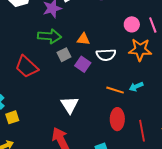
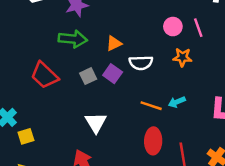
orange triangle: (83, 39) -> (114, 43), turned -32
orange star: (140, 50) -> (182, 57), size x0.7
gray square: (64, 55) -> (88, 76), moved

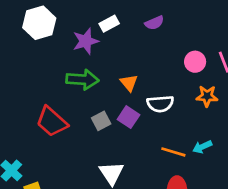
orange triangle: (114, 43) -> (129, 83), turned -42

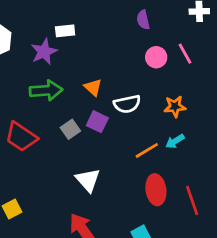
purple semicircle: (154, 23) -> (143, 20), moved, turned 108
white rectangle: (109, 24) -> (65, 31), turned 30
orange star: (207, 96) -> (175, 106), moved
orange line: (173, 152) -> (147, 150), turned -40

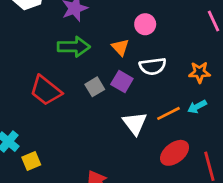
pink circle: (156, 57) -> (145, 24), moved
white triangle: (88, 180) -> (135, 123), moved
red ellipse: (156, 190) -> (175, 153), turned 56

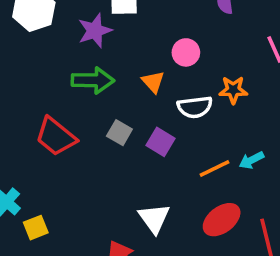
orange star: (199, 72) -> (233, 90), moved
purple square: (122, 81) -> (161, 142), moved
gray square: (95, 87) -> (119, 133), turned -30
white triangle: (135, 123) -> (154, 218), moved

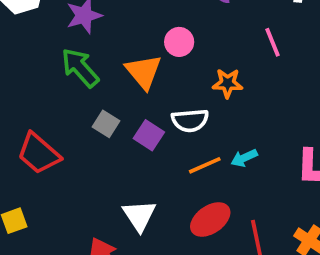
green arrow: (93, 80) -> (80, 68), turned -135
orange triangle: (153, 82) -> (144, 72), size x1.5
white semicircle: (195, 107) -> (190, 120), moved
red trapezoid: (56, 137) -> (39, 154), moved

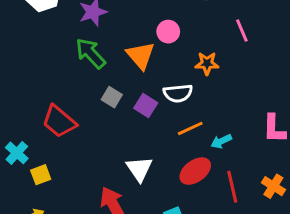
cyan arrow: (244, 158) -> (221, 141), moved

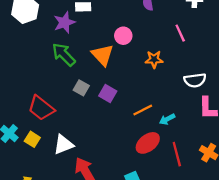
white semicircle: (178, 93) -> (195, 80), moved
white triangle: (139, 169) -> (63, 145), moved, turned 45
yellow square: (41, 175) -> (32, 139), moved, turned -35

